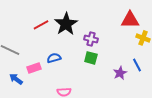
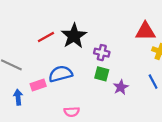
blue semicircle: (54, 58) -> (60, 74), size x1.5
purple star: (120, 73) -> (121, 87), moved
blue arrow: (16, 79) -> (18, 97), turned 48

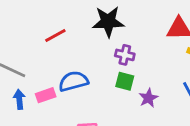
black star: (74, 36) -> (108, 22), moved, turned 30
blue arrow: (18, 97) -> (19, 99), moved

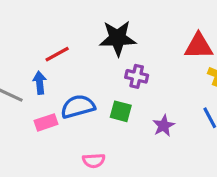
green square: (125, 81) -> (121, 111), moved
blue arrow: (19, 99) -> (40, 83), moved

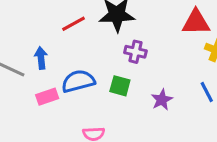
red line: (57, 54) -> (74, 24), moved

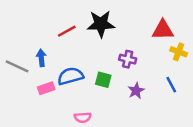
purple cross: (135, 52) -> (128, 59), moved

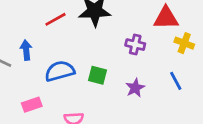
purple cross: (128, 59) -> (135, 45), moved
pink rectangle: (46, 88) -> (32, 105), moved

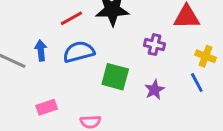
yellow cross: (184, 43) -> (206, 56), moved
blue semicircle: (60, 71) -> (79, 52), moved
green square: (97, 75) -> (115, 77), size x1.4

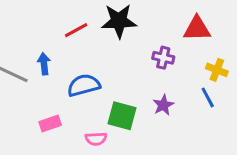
blue semicircle: (79, 52) -> (84, 85), moved
green square: (115, 77) -> (122, 116), moved

